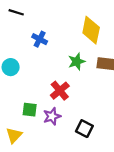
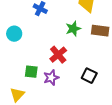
black square: (84, 129) -> (89, 76), moved

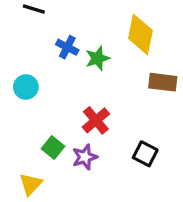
green star: (73, 29) -> (97, 58), moved
green square: (31, 72) -> (53, 147), turned 32

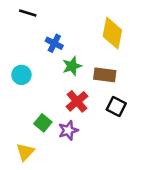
green star: (97, 58) -> (72, 66), moved
brown rectangle: (163, 82) -> (105, 75), moved
black square: (145, 154) -> (116, 106), moved

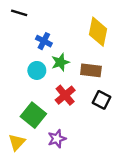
cyan circle: (21, 75) -> (37, 70), moved
green square: (43, 123) -> (33, 115), size x1.5
purple star: (68, 130) -> (57, 139), moved

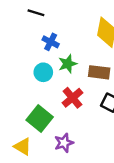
black line: (19, 13) -> (36, 13), moved
yellow triangle: (17, 142) -> (23, 146), turned -42

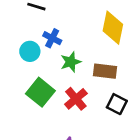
cyan circle: (43, 72) -> (30, 51), moved
green square: (40, 118) -> (40, 92), moved

